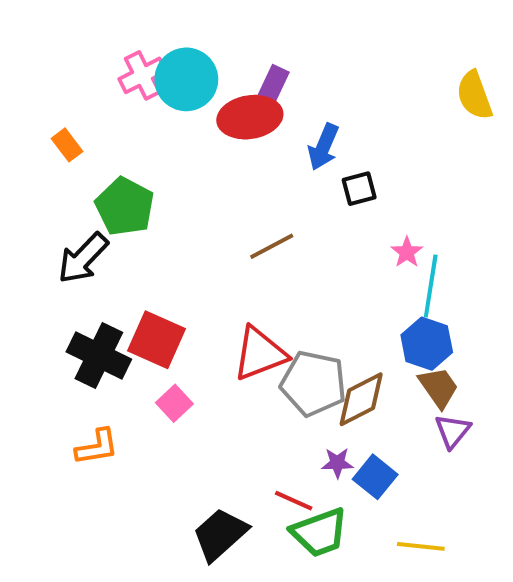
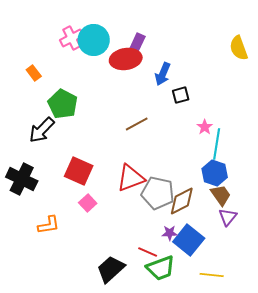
black cross: (99, 356) -> (22, 179), moved
blue square: (375, 477) -> (189, 240), size x1.4

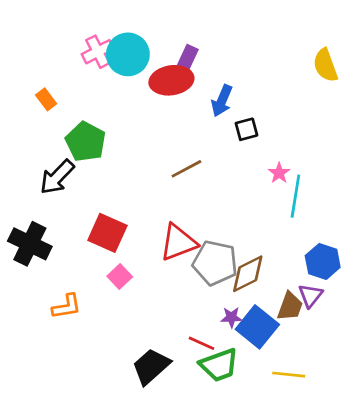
blue hexagon: (215, 173) -> (323, 261), moved
brown trapezoid: (221, 195) -> (290, 306), moved, turned 55

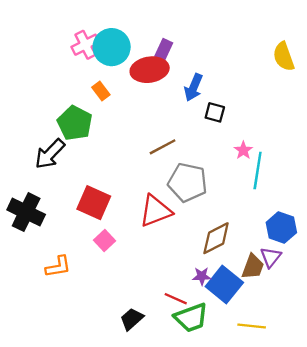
orange rectangle: (46, 99) -> (101, 91), moved
black square: (246, 129) -> (215, 112), turned 30
gray pentagon: (215, 263) -> (188, 182), moved
black trapezoid: (151, 366) -> (132, 319), size x0.7

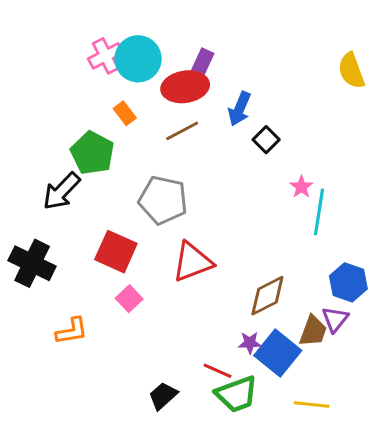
black square: (215, 112) -> (266, 140), turned 30
brown line: (163, 147) -> (182, 131), moved
gray pentagon: (188, 182) -> (163, 200), moved

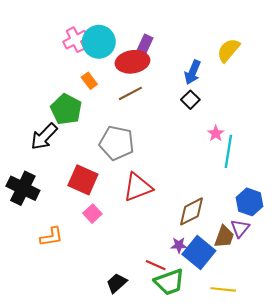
yellow semicircle: (351, 71) -> (228, 50), moved, turned 60
blue arrow: (240, 109) -> (193, 72), moved

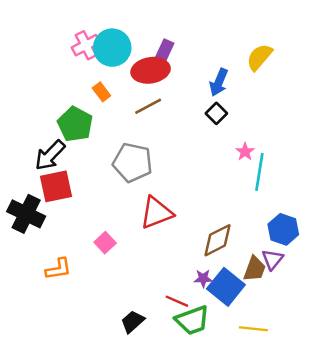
red square: (83, 180) -> (56, 186), moved, turned -36

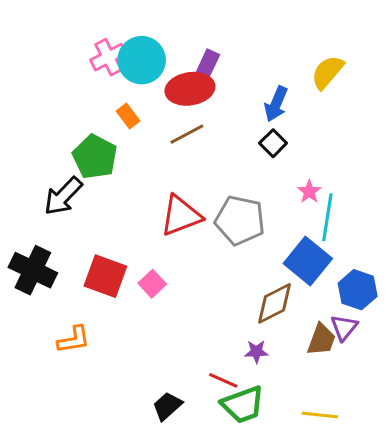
gray pentagon: (133, 162) -> (240, 220), moved
red square: (56, 186) -> (105, 276), moved, turned 32
red triangle: (156, 213) -> (181, 216), moved
pink square: (105, 243) -> (152, 284), moved
blue square: (226, 287) -> (308, 261), moved

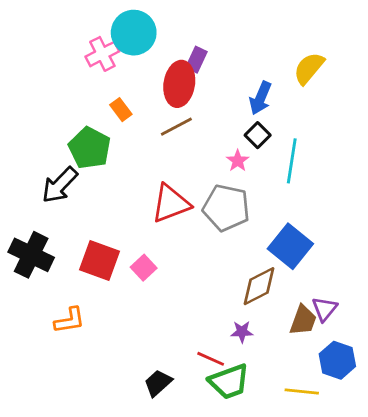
cyan circle: (142, 60) -> (134, 33), moved
red ellipse: (190, 89) -> (179, 84), turned -72
pink star: (309, 192) -> (238, 161), moved
cyan line: (327, 217) -> (292, 161), moved
blue hexagon: (358, 290) -> (337, 360), moved

